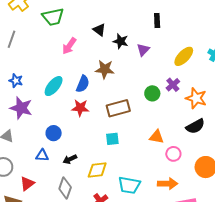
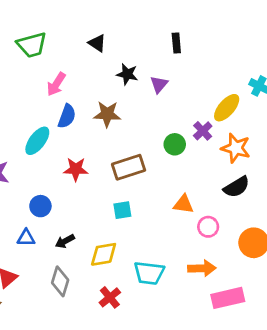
black triangle: (99, 30) -> (97, 43), moved
yellow ellipse: (184, 56) -> (227, 108), moved
blue semicircle: (83, 84) -> (67, 116), moved

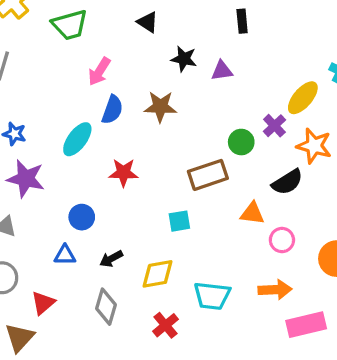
purple triangle: (159, 84) -> (222, 71), turned 42
brown rectangle: (129, 167) -> (208, 175), moved
black semicircle: (237, 187) -> (287, 182), moved

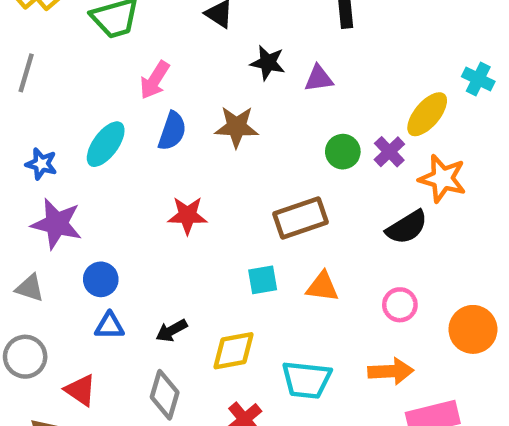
cyan ellipse: (77, 139) -> (106, 144), moved
green circle: (241, 142) -> (343, 152), moved
orange triangle: (252, 213) -> (322, 287), moved
blue circle: (82, 217) -> (101, 279), moved
red triangle: (43, 303) -> (80, 390), turned -45

